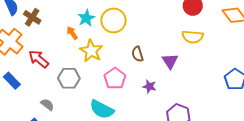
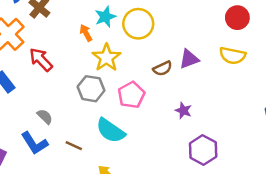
brown semicircle: (138, 54) -> (163, 68), turned -105
purple triangle: (170, 61) -> (189, 59), moved, turned 36
gray hexagon: (69, 78) -> (91, 89), moved
purple star: (149, 86) -> (183, 111), moved

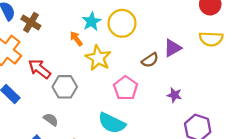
gray hexagon: (91, 89) -> (65, 87), moved

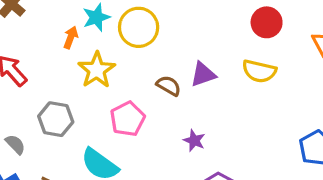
orange arrow: (76, 39) -> (71, 37), turned 48
brown semicircle: (150, 60) -> (169, 86), turned -126
gray hexagon: (65, 87) -> (56, 119), moved

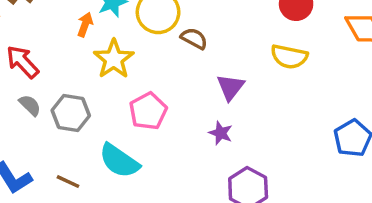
purple triangle: (203, 74) -> (231, 87), moved, turned -32
brown semicircle: (169, 86) -> (194, 38), moved
gray semicircle: (15, 144) -> (30, 105), moved

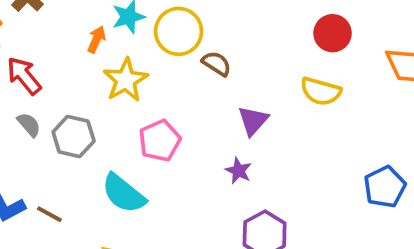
brown line: (68, 182) -> (49, 214), moved

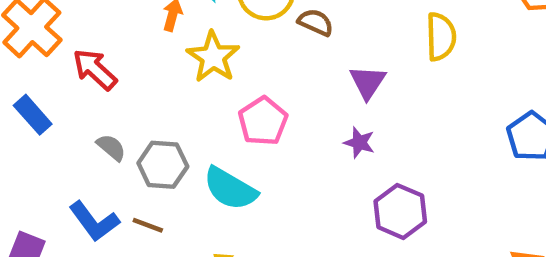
yellow semicircle: (321, 91) -> (441, 37), turned -99
gray semicircle: (29, 125) -> (111, 147), moved
gray hexagon: (74, 137) -> (163, 165), moved

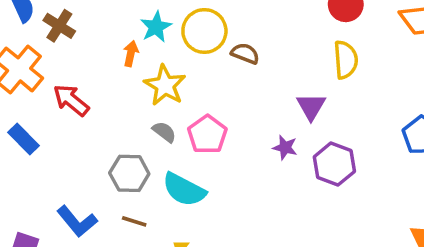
purple triangle: (368, 82) -> (311, 107), moved
gray semicircle: (111, 147) -> (164, 132), moved
purple hexagon: (400, 211) -> (334, 164), moved
brown line: (148, 225) -> (134, 221), moved

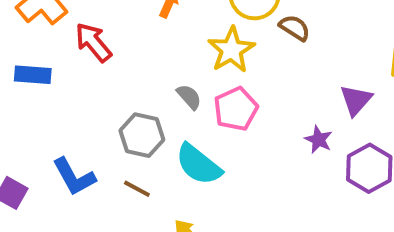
yellow star: (165, 85) -> (231, 50), moved
blue rectangle: (24, 139) -> (33, 75), turned -52

